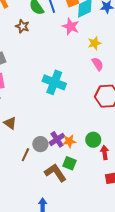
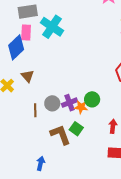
cyan cross: (54, 82) -> (52, 27), moved
green circle: (93, 140) -> (92, 99), moved
brown line: (25, 155) -> (35, 110), turned -40

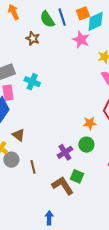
cyan cross: (52, 27) -> (32, 82), size x0.7
gray circle: (52, 103) -> (11, 160), moved
orange star: (81, 107) -> (90, 123), moved

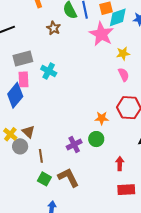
pink star: (81, 40) -> (101, 34), size x1.4
brown triangle: (18, 135) -> (28, 132), moved
green square: (77, 176) -> (44, 179), moved

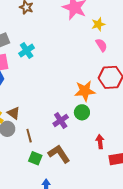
cyan cross: (49, 71) -> (27, 51), turned 35
orange star: (102, 118) -> (85, 91), size x1.5
red arrow: (120, 164) -> (100, 142), moved

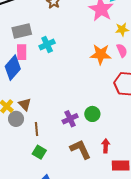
orange star: (85, 91) -> (101, 54), moved
brown L-shape: (59, 154) -> (80, 149), moved

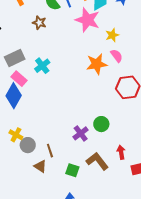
pink rectangle: (22, 52) -> (19, 79), turned -35
brown triangle: (25, 104) -> (40, 166), moved
green square: (39, 152) -> (72, 170), moved

